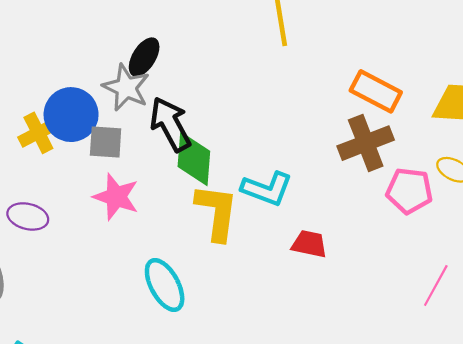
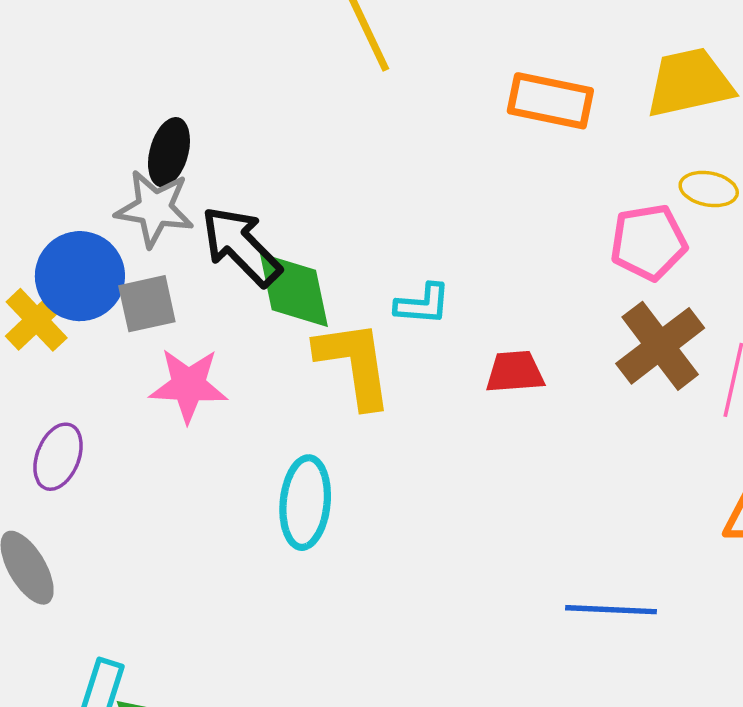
brown cross: (366, 143) -> (660, 346), moved
cyan L-shape: (267, 189) -> (423, 304), size x0.7
purple ellipse: (28, 216) -> (58, 457), turned -66
cyan ellipse: (165, 285) -> (305, 503), turned 50

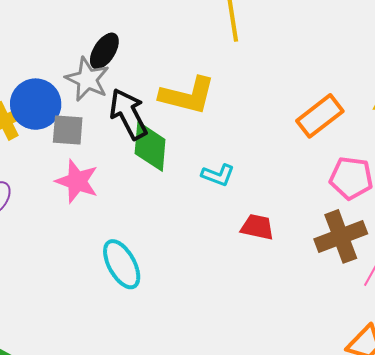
orange rectangle: (550, 101) -> (320, 116), moved, turned -66
yellow L-shape: (354, 364) -> (187, 95), moved, turned 96
cyan ellipse: (305, 503) -> (122, 264), turned -51

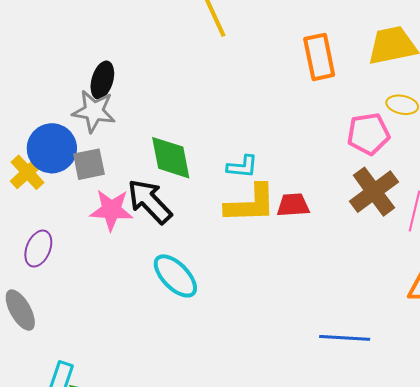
yellow L-shape: (187, 95) -> (251, 204), moved
black arrow: (128, 114) -> (150, 201), moved
orange rectangle: (320, 116) -> (319, 57), moved, turned -48

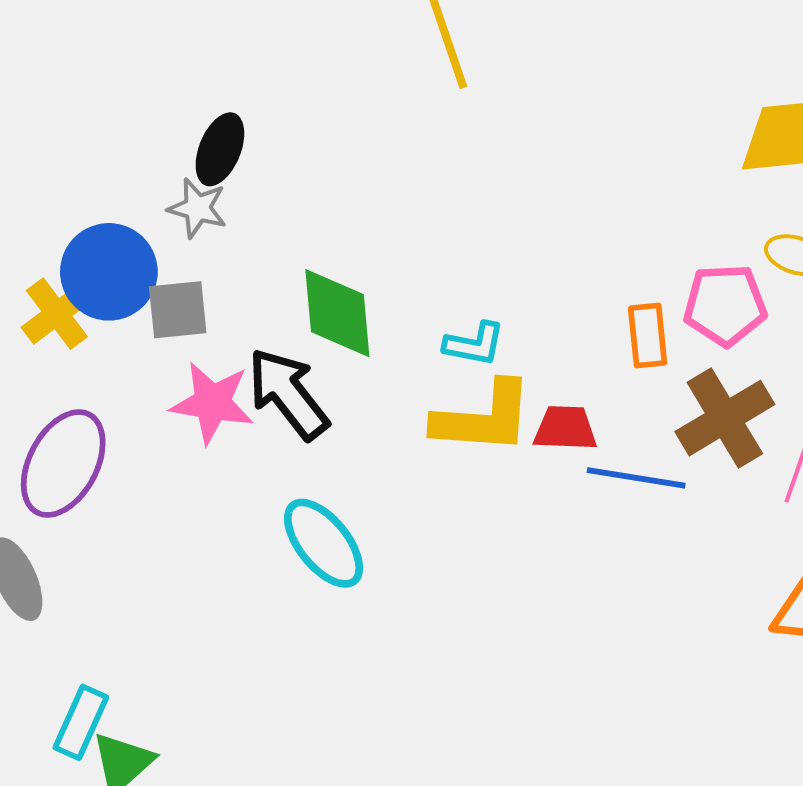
orange rectangle: (319, 57) -> (648, 335), moved, size x0.7
gray star: (94, 111) -> (197, 208), size x0.7
purple ellipse: (38, 249) -> (63, 464), size x1.5
blue line: (345, 338) -> (636, 478), moved

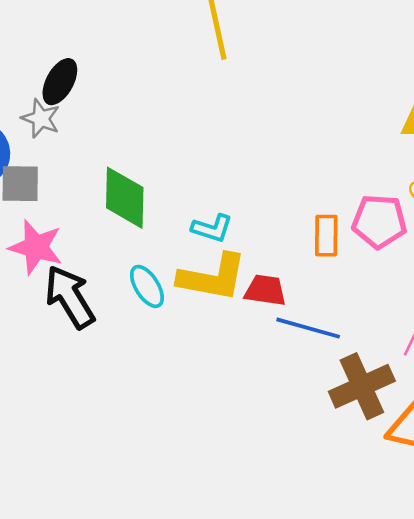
black arrow: (288, 394) -> (70, 297), moved
brown cross: (725, 418) -> (362, 386), moved
cyan ellipse: (324, 543) -> (147, 286), moved, size x0.7

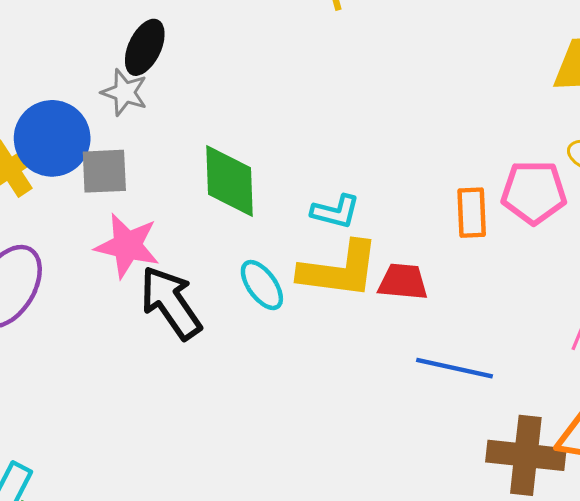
blue line: (308, 328) -> (454, 368), moved
brown cross: (362, 386) -> (526, 455), moved, turned 34

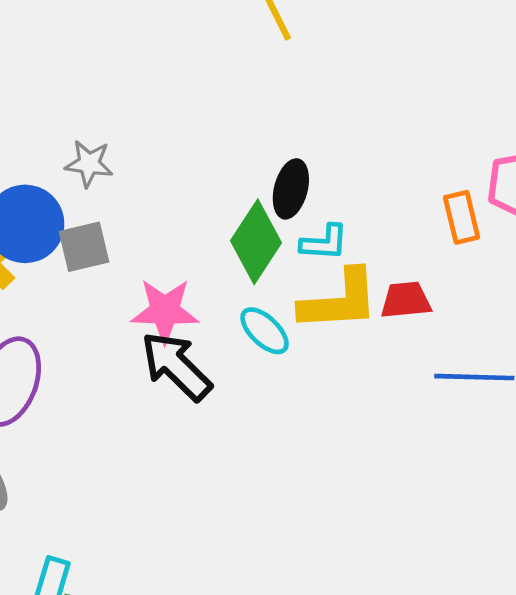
black ellipse: (145, 47) -> (291, 189), moved
green diamond: (230, 181) -> (256, 242), moved, turned 46
pink star: (127, 246) -> (165, 311), moved

